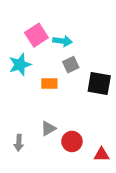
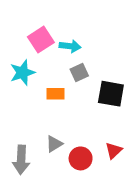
gray arrow: (19, 143) -> (21, 160), size x1.5
red triangle: (101, 154) -> (114, 151), moved, turned -42

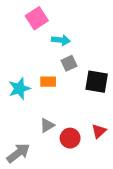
pink square: (41, 40) -> (37, 18), moved
cyan star: (22, 73) -> (19, 89), moved
gray arrow: (21, 160) -> (18, 153), moved, turned -130

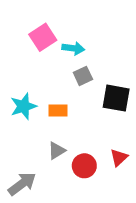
pink square: (37, 18) -> (43, 37), moved
orange rectangle: (48, 82) -> (58, 110), moved

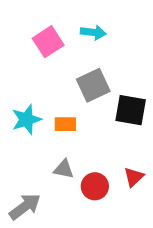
cyan arrow: (73, 48) -> (93, 32), moved
gray square: (83, 76) -> (93, 85), size x1.5
gray triangle: (57, 151) -> (64, 169), turned 42

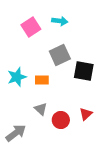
gray triangle: (64, 169) -> (41, 109), turned 32

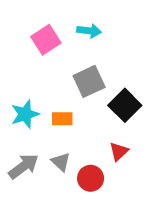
black square: (84, 71) -> (125, 105), turned 35
red triangle: (86, 114) -> (119, 151), moved
gray arrow: (16, 133) -> (24, 166), moved

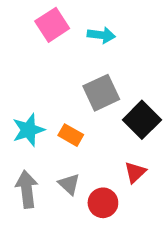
pink square: (46, 40) -> (52, 25), moved
orange rectangle: (62, 119) -> (71, 135), turned 30
gray arrow: (24, 166) -> (27, 189), turned -60

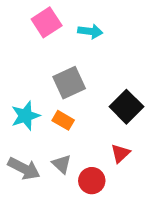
gray square: (101, 93) -> (69, 83), moved
gray arrow: (27, 189) -> (24, 169), turned 124

